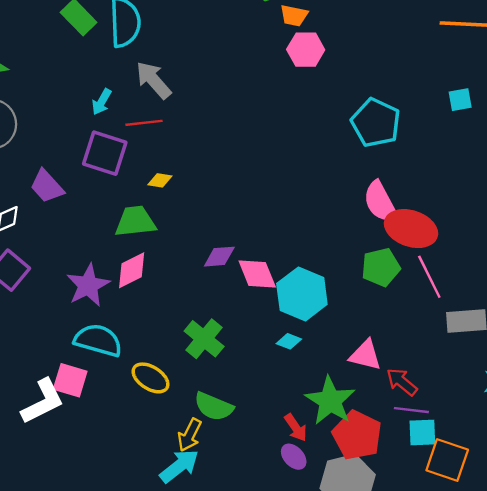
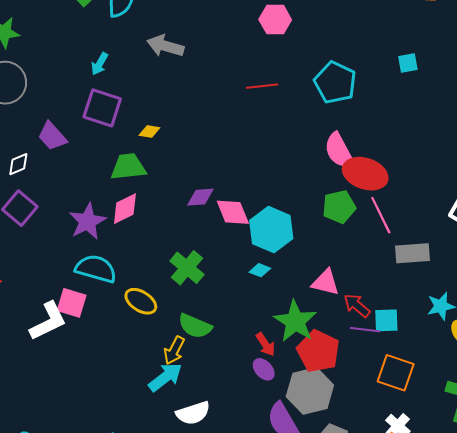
gray arrow: (154, 80) -> (165, 46), moved, turned -33
red line: (144, 123) -> (262, 86), moved
cyan square: (422, 433) -> (386, 320), moved

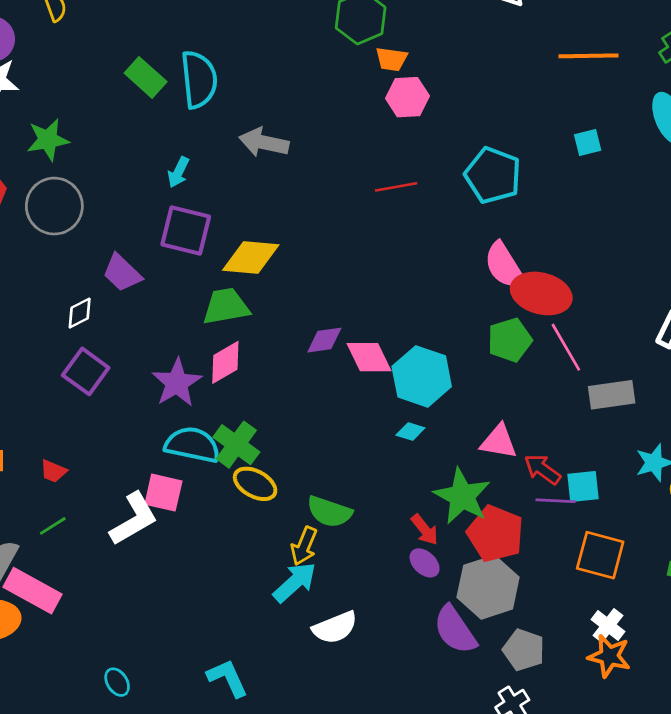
yellow diamond: (149, 131) -> (251, 257), size x2.0
green cross: (187, 268) -> (236, 445), moved

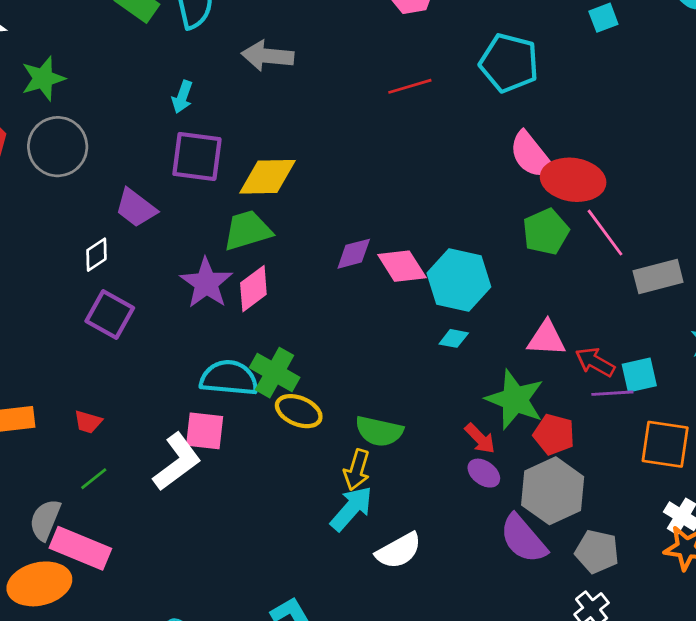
purple star: (177, 383) -> (206, 283), moved
red pentagon: (495, 534) -> (554, 434), size x0.7

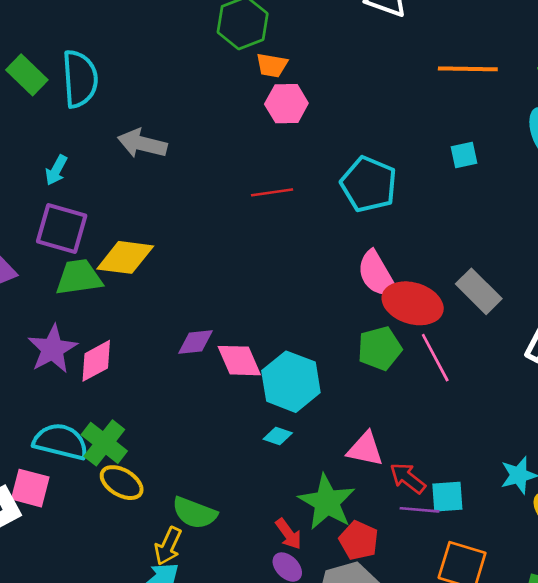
green trapezoid: (247, 230) -> (79, 277), moved
gray rectangle: (658, 277) -> (479, 291), moved, turned 51

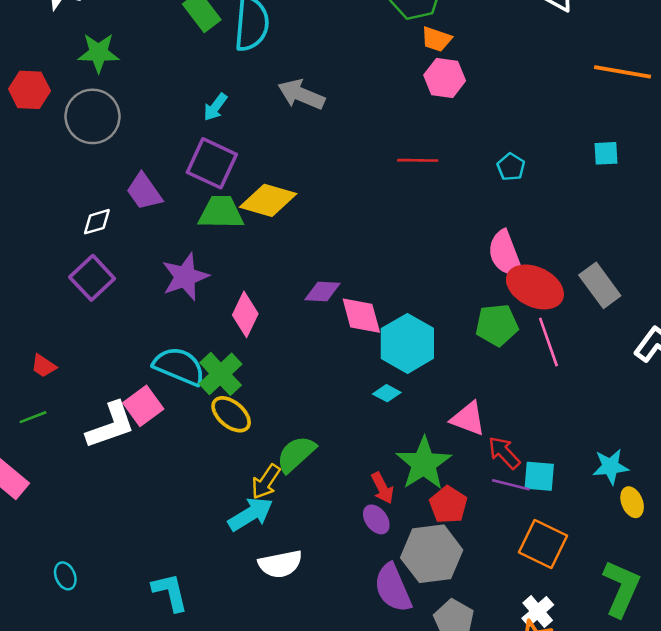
cyan pentagon: (369, 184) -> (511, 167), size x0.5
pink diamond: (96, 361) -> (245, 314), moved, turned -45
pink square: (30, 488) -> (143, 406), turned 30
green semicircle: (194, 513) -> (296, 454), turned 108

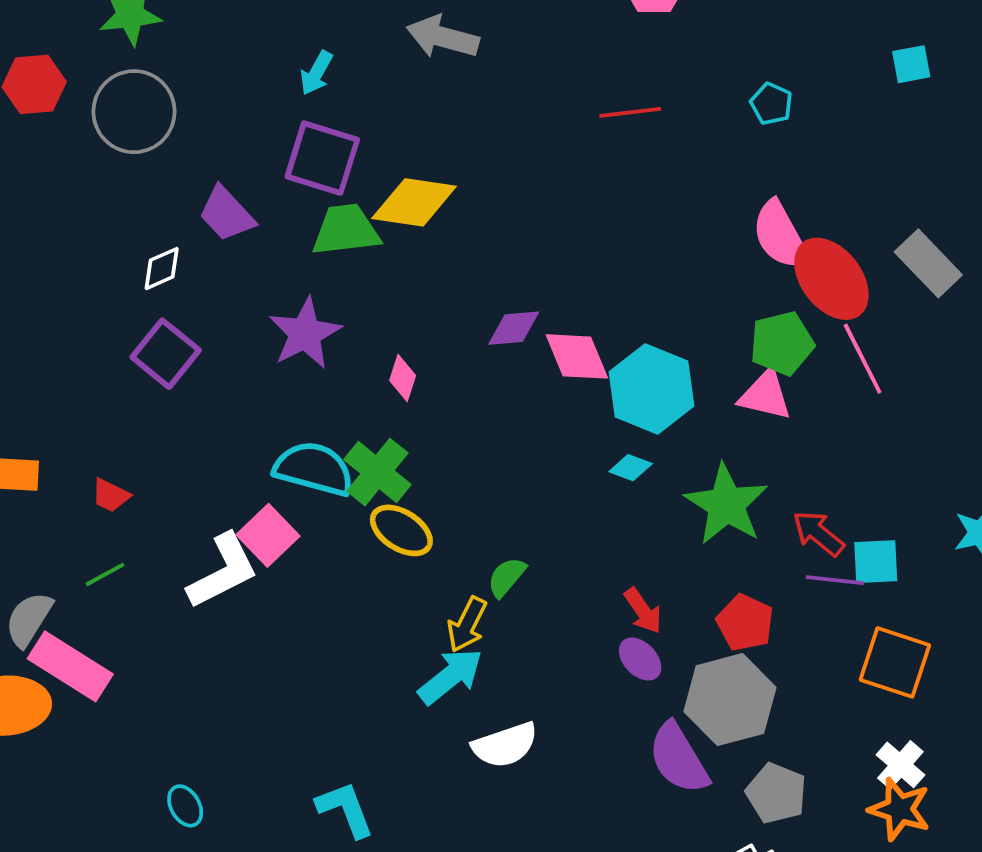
red ellipse: (535, 287) -> (831, 279), turned 34
pink diamond: (245, 314) -> (403, 378), size x0.7
pink triangle: (468, 419) -> (765, 395), moved
green semicircle: (296, 454) -> (507, 577), size x0.7
green star: (424, 463) -> (726, 504), moved

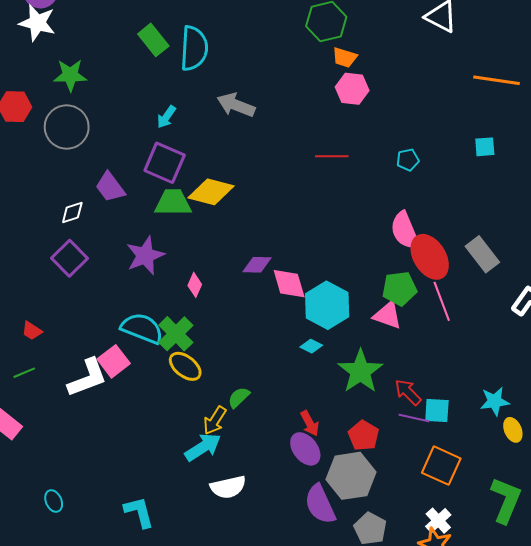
cyan pentagon: (771, 104) -> (408, 160), turned 30
purple ellipse: (640, 659) -> (305, 449), size x1.4

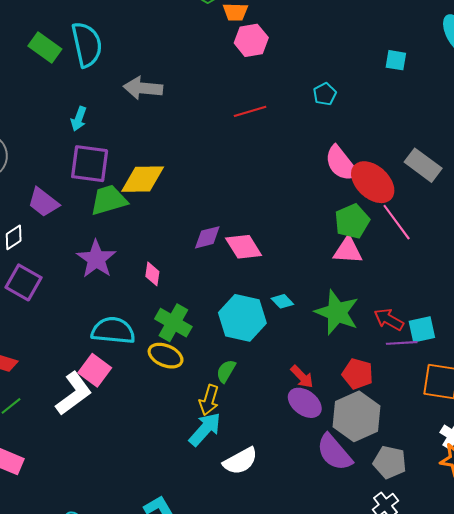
cyan square: (485, 147) -> (396, 60), turned 30
cyan hexagon: (327, 305) -> (242, 318), moved
green cross: (176, 334) -> (173, 323), moved
cyan diamond: (311, 346) -> (282, 301), turned 35

